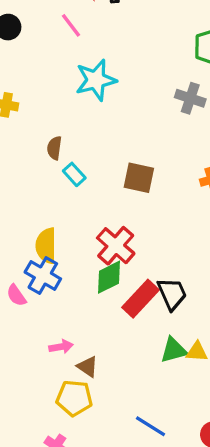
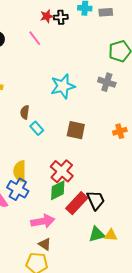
cyan star: (96, 80) -> (63, 86), moved
pink arrow: (61, 347) -> (43, 221), moved, size x1.6

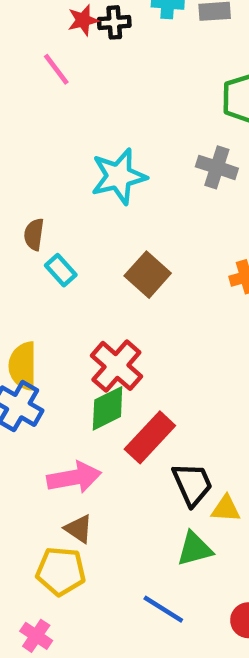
brown square: (76, 130) -> (148, 275), turned 30
black trapezoid: (96, 200) -> (192, 484), moved
green triangle: (97, 234) -> (195, 549), moved

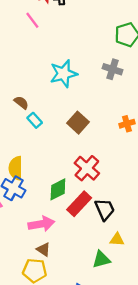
brown semicircle: (34, 234) -> (21, 103), turned 120
red cross: (116, 366) -> (87, 168), moved
black trapezoid: (192, 484) -> (105, 209), moved

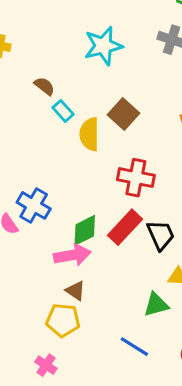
yellow semicircle: (16, 168) -> (89, 134), moved
red cross: (87, 168) -> (136, 178), turned -30
green diamond: (58, 189) -> (85, 230), moved

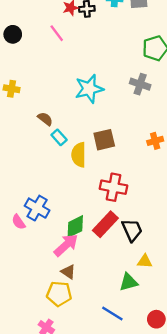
brown square: (123, 114) -> (104, 140), turned 35
pink arrow: (72, 255) -> (66, 245), turned -32

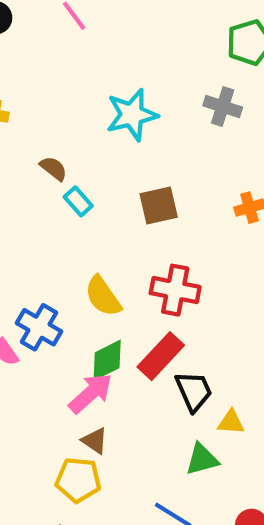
yellow semicircle: (79, 155) -> (103, 296), moved, turned -35
black trapezoid: (132, 230) -> (194, 391), moved

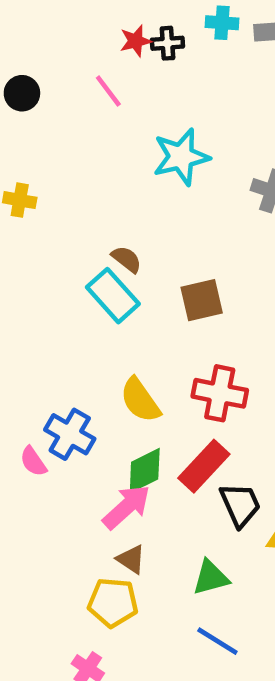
cyan star: (132, 115) -> (181, 157), moved
brown semicircle: (53, 168) -> (127, 259), moved
cyan rectangle: (78, 201) -> (113, 296), size x1.6
green triangle: (202, 459) -> (211, 577), moved

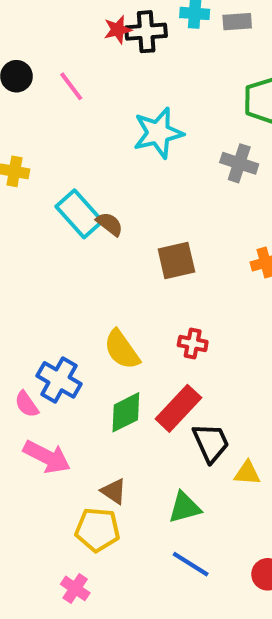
black cross: (167, 43) -> (146, 32), size x1.4
pink line: (108, 91) -> (71, 86), moved
cyan rectangle: (113, 296) -> (79, 214), moved
red cross: (220, 393) -> (193, 343), size x0.6
pink arrow: (127, 507) -> (47, 457), moved, turned 69

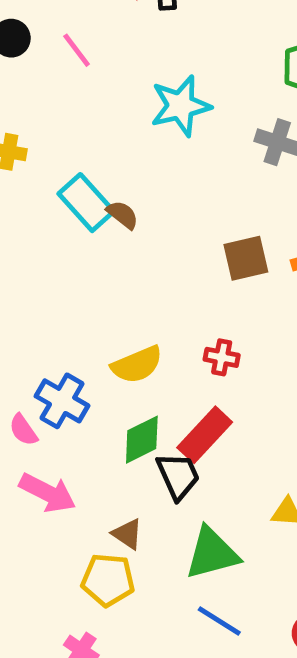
brown square: (176, 260) -> (246, 258), moved
yellow semicircle: (122, 350) -> (137, 365), turned -78
black trapezoid: (211, 443) -> (178, 476), moved
green triangle: (185, 507) -> (212, 553), size x1.4

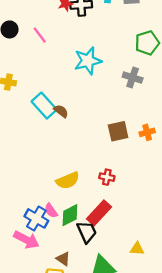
blue cross: (62, 401) -> (36, 218), moved
pink semicircle: (23, 430) -> (51, 211), moved

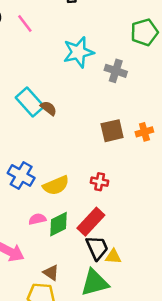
gray cross: (133, 78) -> (116, 71), moved
pink semicircle: (51, 211) -> (37, 219), turned 112
blue cross: (36, 218) -> (21, 175), moved
black trapezoid: (87, 232) -> (97, 248), moved
yellow triangle: (137, 249) -> (113, 256), moved

